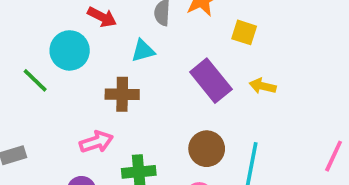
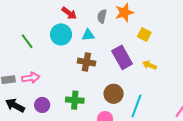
cyan circle: (70, 50) -> (61, 34), moved
brown cross: (122, 94) -> (86, 62), moved
pink arrow: (96, 142) -> (31, 78), moved

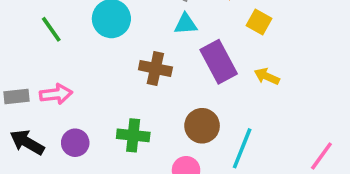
cyan triangle: (88, 35) -> (186, 24), moved

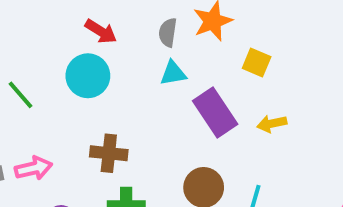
brown cross: (155, 68) -> (109, 153), moved
yellow arrow: (267, 76) -> (272, 124), turned -30

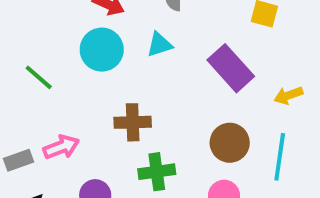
cyan triangle: (173, 73) -> (159, 45), moved
yellow arrow: (272, 124) -> (288, 95), moved

